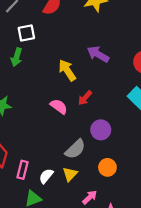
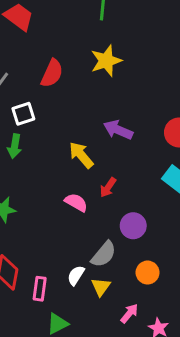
white semicircle: (46, 176) -> (76, 275), moved

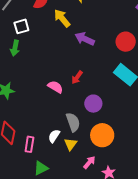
yellow arrow: (81, 155) -> (62, 18), moved
gray semicircle: (104, 254) -> (73, 122), turned -60
orange circle: (148, 273) -> (102, 135), size x1.5

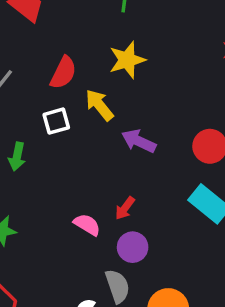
white square: (21, 26) -> (56, 121), moved
purple circle: (93, 104) -> (133, 247), moved

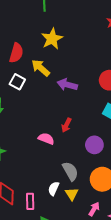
white square: (56, 121) -> (17, 82), turned -35
purple circle: (133, 247) -> (94, 145), moved

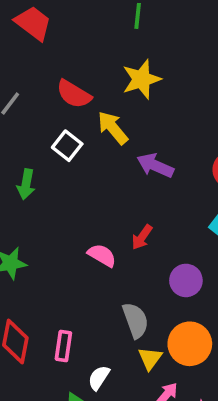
red semicircle: (16, 53) -> (74, 94), turned 96
white semicircle: (54, 189) -> (99, 378), moved
yellow triangle: (72, 194) -> (150, 358), moved
pink rectangle: (30, 201) -> (63, 346), moved

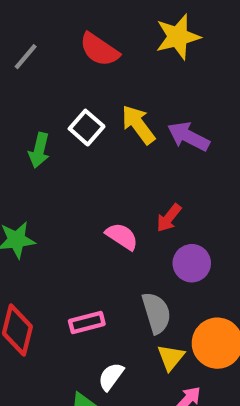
yellow arrow: (113, 128) -> (138, 125), moved
white square: (67, 146) -> (87, 128), moved
purple circle: (186, 280) -> (192, 263), moved
pink rectangle: (63, 346) -> (87, 323), moved, turned 64

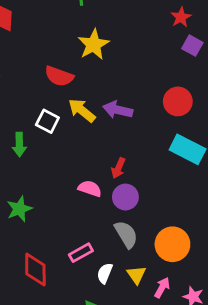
red semicircle: (99, 50) -> (59, 76), moved
purple circle: (192, 263) -> (125, 197), moved
yellow triangle: (171, 357) -> (136, 275), moved
white semicircle: (111, 377) -> (105, 273), moved

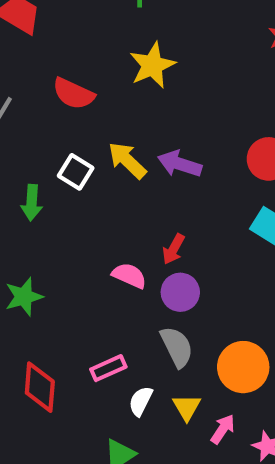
red semicircle: (59, 76) -> (73, 94), moved

